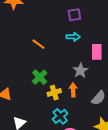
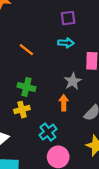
green cross: (40, 77) -> (26, 87), turned -35
yellow cross: (54, 93) -> (22, 110), moved

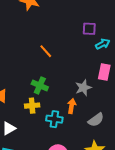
cyan arrow: (66, 43) -> (103, 44), moved, turned -40
cyan cross: (48, 132) -> (54, 119), moved, turned 35

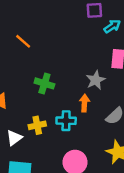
orange line: (46, 51) -> (23, 41), moved
yellow cross: (32, 106) -> (37, 125), moved

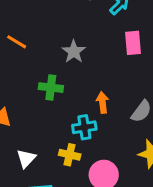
gray star: (96, 80) -> (74, 52), moved
yellow cross: (37, 125) -> (70, 155), moved, turned 35

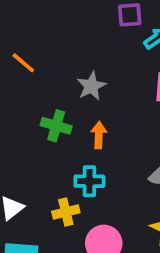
orange arrow: (103, 102) -> (99, 135), moved
yellow cross: (70, 155) -> (66, 212), turned -36

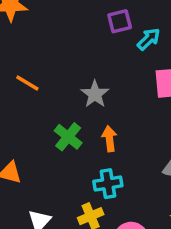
green cross: (56, 126) -> (68, 137), turned 32

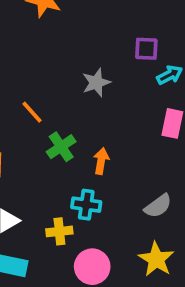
orange line: (27, 83) -> (32, 112), moved
gray star: (95, 94) -> (96, 83), moved

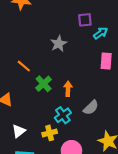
cyan cross: (86, 205) -> (63, 115), turned -35
gray semicircle: (158, 206) -> (91, 108), moved

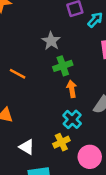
green cross: (44, 84) -> (63, 66), moved, turned 35
white triangle: (19, 131) -> (27, 147), turned -40

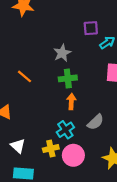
pink circle: (90, 157) -> (73, 155), moved

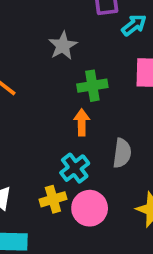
green cross: (68, 78) -> (92, 86), moved
gray semicircle: (96, 122) -> (122, 153), turned -36

